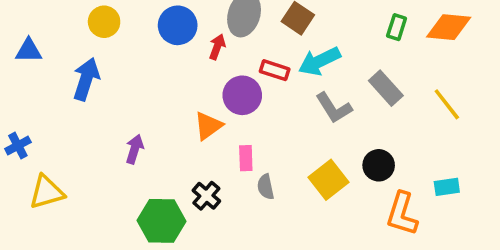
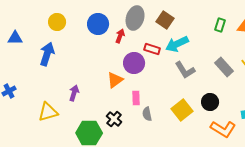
gray rectangle: (386, 88) -> (224, 67), moved
yellow triangle: (47, 192) -> (48, 112), moved
orange L-shape: (402, 214) -> (223, 129), turned -75

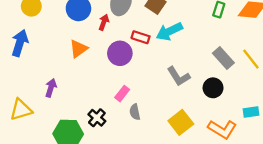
gray L-shape: (185, 70) -> (179, 76), moved
orange triangle: (115, 80) -> (78, 49), moved
pink rectangle: (136, 98) -> (122, 94), turned 40
black circle: (210, 102) -> (213, 88), moved
yellow square: (182, 110) -> (181, 122), moved

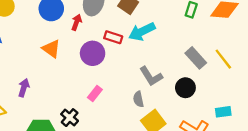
orange triangle: (78, 49) -> (51, 49), turned -48
gray semicircle: (135, 112) -> (138, 99), moved

